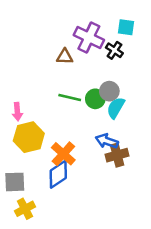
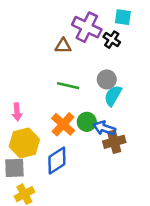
green circle: (95, 99) -> (87, 122), moved
pink arrow: (17, 112) -> (17, 112), moved
yellow hexagon: (29, 137) -> (24, 143), moved
orange cross: (63, 154) -> (63, 124), moved

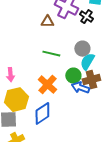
green circle: (87, 122) -> (73, 76), moved
brown cross: (114, 142) -> (91, 80), moved

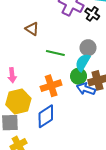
brown triangle: (47, 22) -> (32, 29), moved, turned 32
cyan semicircle: (87, 62) -> (83, 62), moved
orange cross: (47, 85) -> (51, 86), turned 30

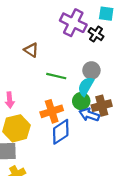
blue diamond: (46, 116) -> (61, 132), moved

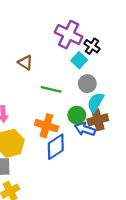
cyan square: (106, 14) -> (79, 60), moved, turned 35
cyan semicircle: (86, 86) -> (95, 102), moved
orange cross: (52, 111) -> (46, 126), turned 35

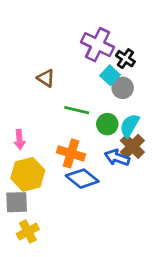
gray circle: (87, 84) -> (123, 88), moved
green circle: (77, 115) -> (107, 124), moved
brown cross: (98, 120) -> (132, 146), turned -30
blue diamond: (56, 147) -> (82, 179), turned 72

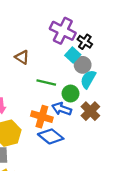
cyan semicircle: (130, 126) -> (88, 79), moved
blue arrow: (117, 158) -> (62, 109), moved

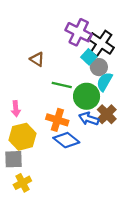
black cross: (85, 42) -> (101, 43), size x1.6
green circle: (71, 94) -> (87, 96), size x1.5
blue arrow: (62, 109) -> (89, 119), moved

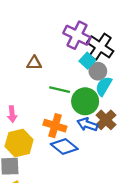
brown triangle: (37, 59) -> (34, 63), turned -32

